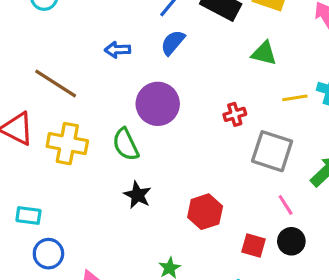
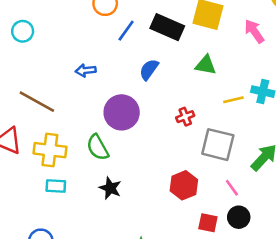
blue semicircle: (173, 43) -> (149, 69), moved
red hexagon: (205, 212) -> (184, 185), moved
cyan rectangle: (28, 216) -> (56, 186), moved

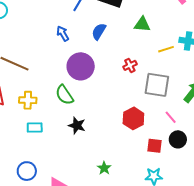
blue arrow: (86, 70) -> (63, 34), moved, turned 70
yellow cross: (50, 150) -> (28, 100), size x0.7

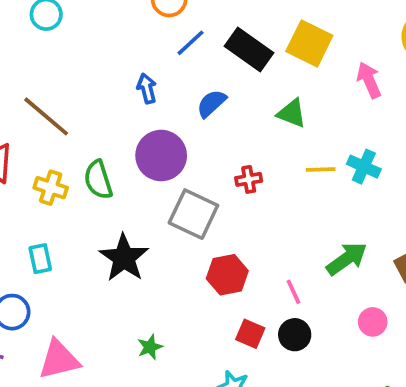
gray square: (157, 85) -> (193, 214), moved
green semicircle: (64, 95) -> (98, 180), moved
black star: (77, 126) -> (124, 258), size x1.5
cyan rectangle: (35, 127) -> (40, 259), moved, turned 63

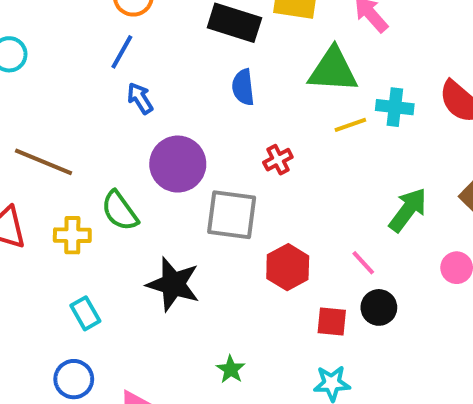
blue line: (191, 43) -> (122, 52), moved
blue semicircle: (211, 103) -> (243, 87), moved, turned -36
green triangle: (292, 113) -> (333, 70), moved, size x1.5

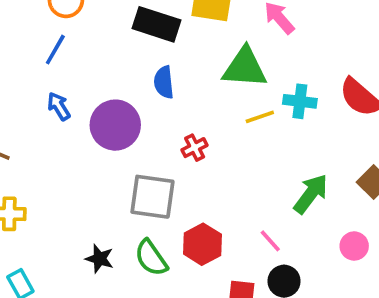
blue arrow: (140, 98) -> (59, 106), moved
purple circle: (178, 164) -> (115, 125), moved
green semicircle: (120, 211) -> (151, 258), moved
black star: (173, 284) -> (99, 259), size x0.6

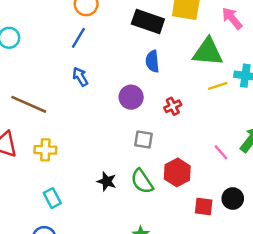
purple circle: (115, 125) -> (131, 97), moved, size x0.7
gray square: (152, 197) -> (144, 139), size x0.6
pink line: (270, 241) -> (221, 152), moved

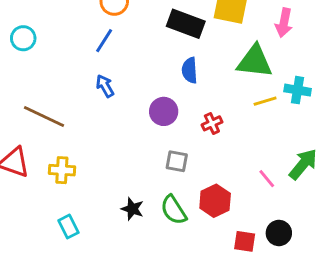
pink arrow: (232, 18) -> (284, 23), turned -130

